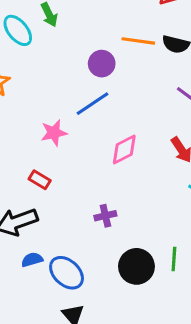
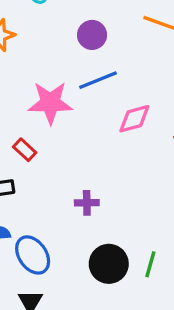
purple circle: (102, 64) -> (92, 35), moved
pink star: (54, 133) -> (50, 103), size x1.5
pink diamond: (124, 150) -> (134, 119), moved

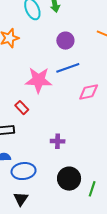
blue ellipse: (33, 255) -> (24, 171), turned -65
green line: (150, 264) -> (92, 189), moved

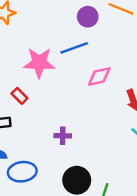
purple circle: (65, 41) -> (88, 17), moved

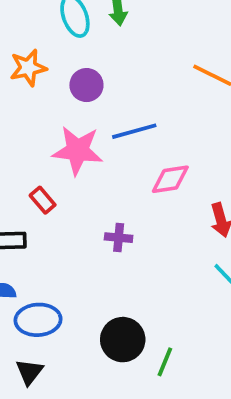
purple circle: (88, 17) -> (86, 85), moved
purple cross: (63, 136) -> (119, 238), moved

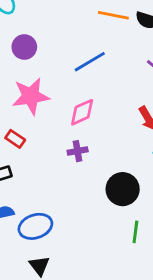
blue line: (134, 131) -> (90, 62), moved
pink diamond: (170, 179) -> (82, 112), moved
black circle: (123, 340) -> (123, 189), moved

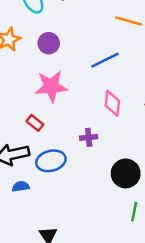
pink diamond: (82, 112) -> (112, 103), moved, turned -65
blue ellipse: (35, 226) -> (51, 161), moved

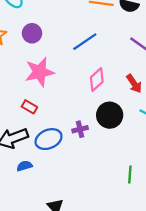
pink diamond: (112, 103) -> (97, 80), turned 50
purple cross: (89, 137) -> (80, 129), moved
black circle: (126, 173) -> (110, 115), moved

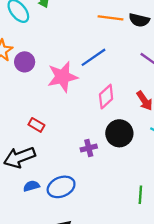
purple circle: (32, 33) -> (25, 62), moved
pink star: (40, 72) -> (63, 77), moved
blue ellipse: (49, 139) -> (61, 187), moved

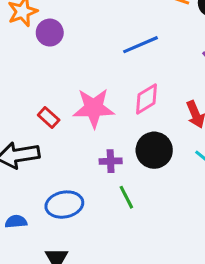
pink star: (63, 77) -> (94, 108), moved
blue semicircle: (31, 186) -> (16, 222), moved
green line: (140, 195) -> (126, 197), moved, turned -42

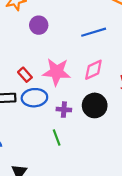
purple circle: (50, 33) -> (39, 25), moved
green line: (126, 197) -> (57, 138), moved
blue ellipse: (64, 205) -> (34, 98), moved

